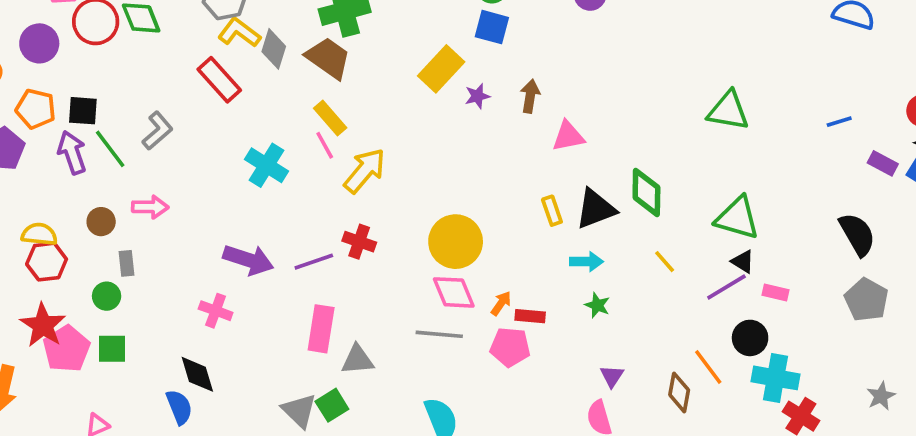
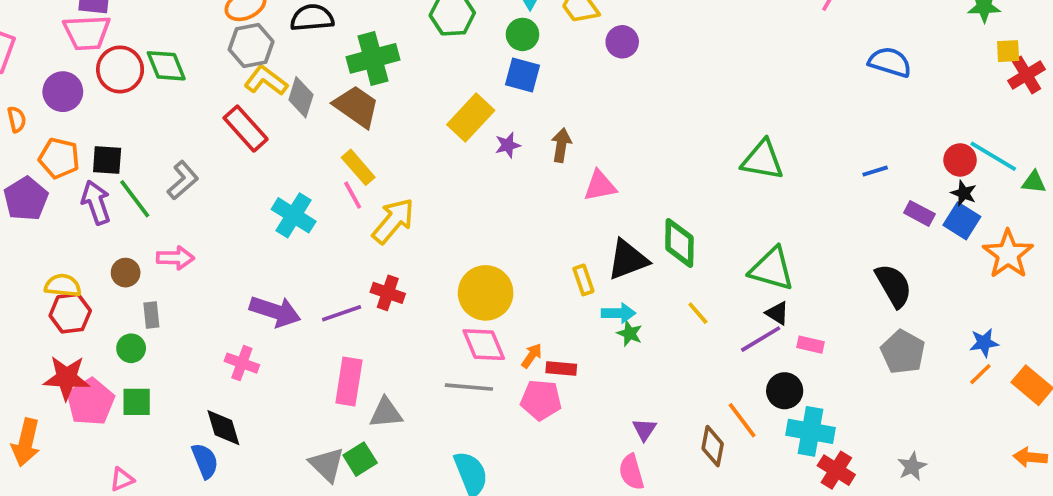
yellow rectangle: (552, 211) -> (583, 280), moved
green star: (597, 305) -> (630, 333), moved
red star: (43, 325) -> (66, 378), turned -30
gray star: (881, 396) -> (912, 466), moved

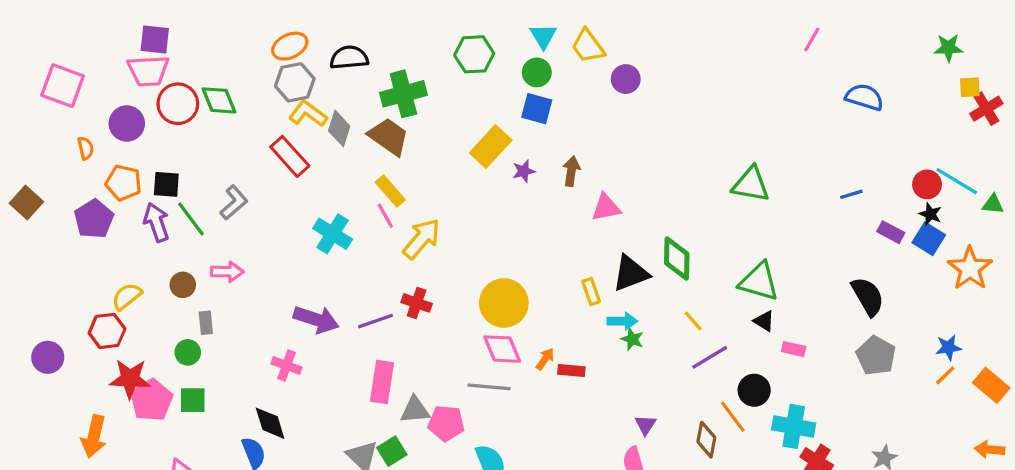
yellow semicircle: (63, 285) -> (127, 296), turned -44
red hexagon: (70, 313) -> (107, 331), moved
purple line: (761, 339) -> (710, 357), moved
black circle: (785, 391) -> (754, 390), moved
pink pentagon: (541, 400) -> (446, 423), moved

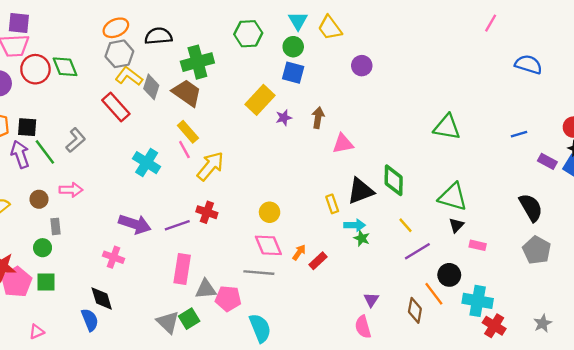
purple circle: (626, 79) -> (362, 66), moved
yellow circle: (504, 303) -> (270, 212), size x0.6
black triangle: (764, 321) -> (456, 225), turned 42
red rectangle: (571, 370) -> (318, 261), turned -48

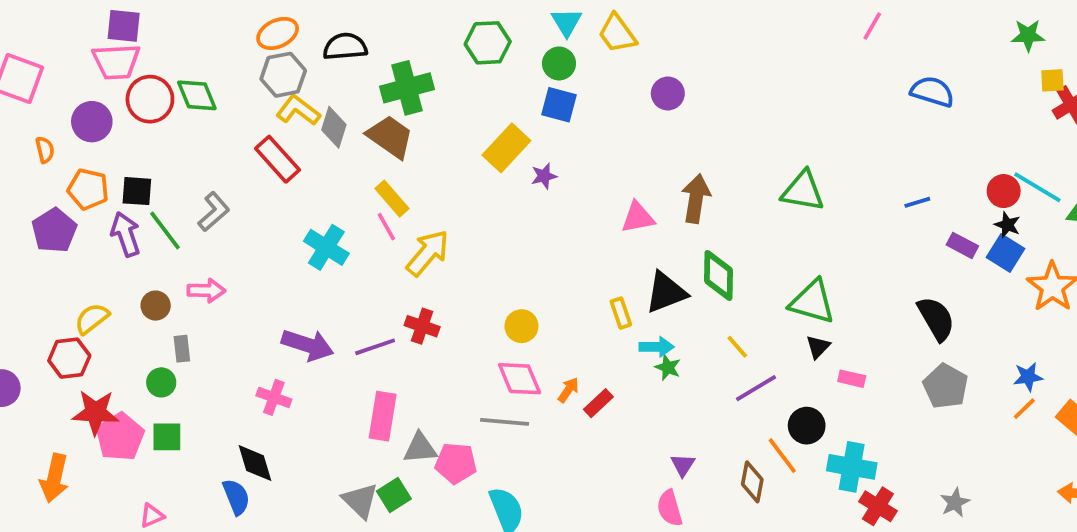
brown arrow: (318, 118) -> (696, 199), moved, size x1.4

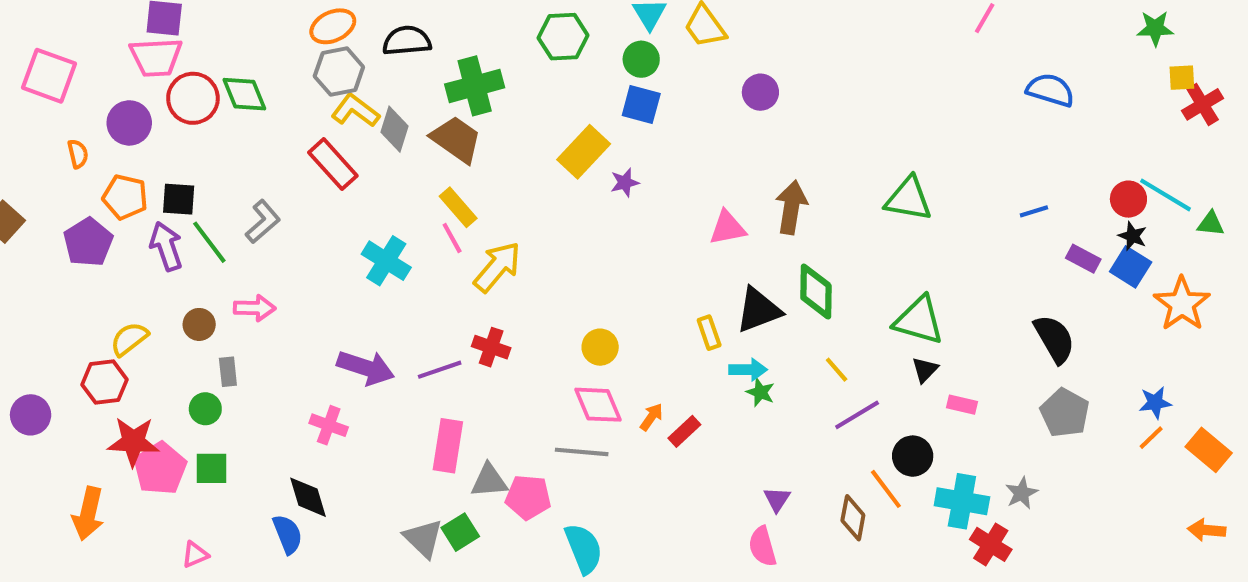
gray star: (955, 503) -> (1022, 493), moved

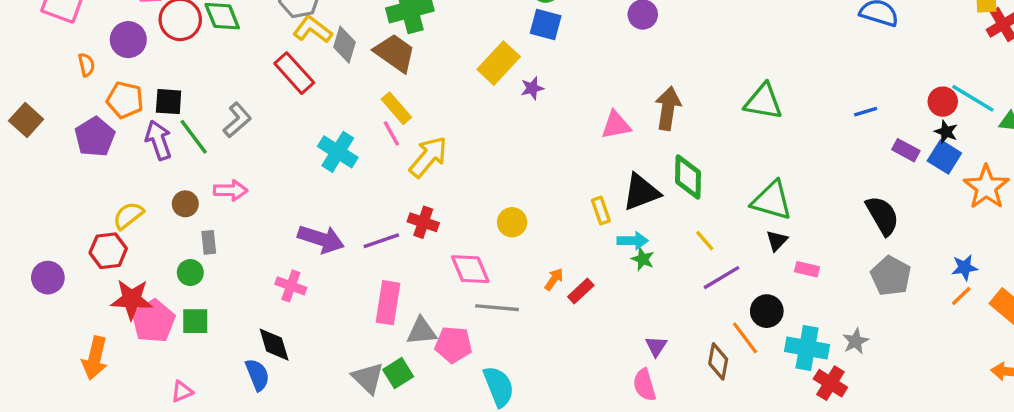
pink diamond: (598, 405) -> (470, 269), moved

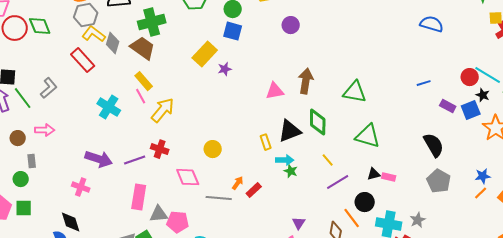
green triangle: (763, 102) -> (355, 92), moved
black star: (946, 132) -> (483, 95), moved
blue square: (944, 157) -> (471, 110), turned 36
black triangle: (777, 241) -> (374, 174), moved, turned 32
gray line: (497, 308) -> (219, 198), moved

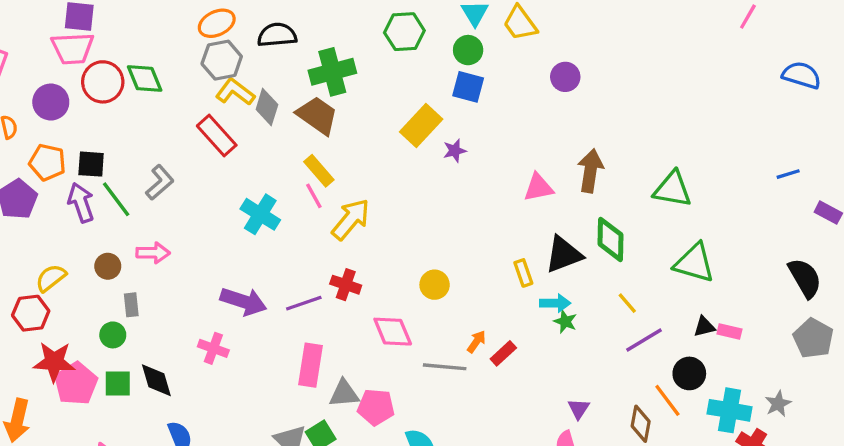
black diamond: (71, 222) -> (156, 380), moved

